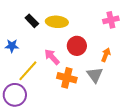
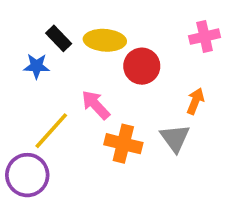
blue star: (12, 46) -> (37, 66), moved
red circle: (77, 46) -> (142, 66), moved

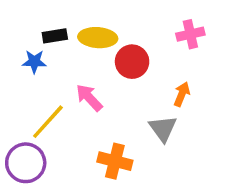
black rectangle: (59, 38) -> (55, 36), turned -55
orange cross: (123, 144) -> (115, 161), moved

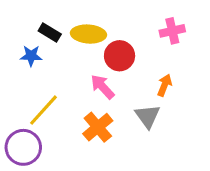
black rectangle: (55, 36) -> (50, 32), turned 40
pink arrow: (89, 98) -> (102, 87), moved
orange cross: (115, 161) -> (98, 127), moved, turned 36

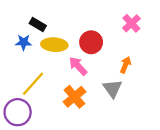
pink cross: (172, 31) -> (131, 23), turned -30
yellow ellipse: (88, 34) -> (54, 45), moved

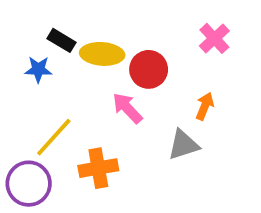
yellow ellipse: (54, 45) -> (102, 54), moved
gray triangle: (112, 89) -> (183, 145), turned 48
orange cross: (74, 97) -> (98, 168), moved, turned 30

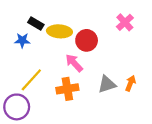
orange arrow: (205, 106) -> (131, 83), moved
orange cross: (98, 168) -> (67, 89), moved

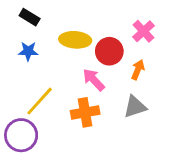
pink cross: (125, 22) -> (143, 31), moved
black rectangle: (36, 23) -> (30, 17), moved
orange arrow: (131, 83) -> (138, 70), moved

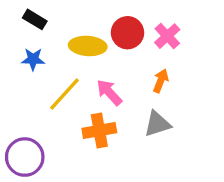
red circle: (109, 51) -> (127, 33), moved
yellow line: (40, 101) -> (65, 94), moved

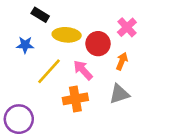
black rectangle: (35, 19) -> (40, 15), moved
red circle: (127, 33) -> (98, 44), moved

